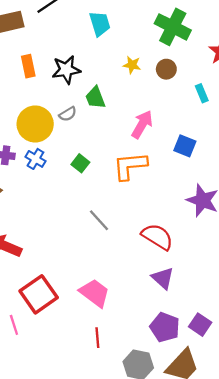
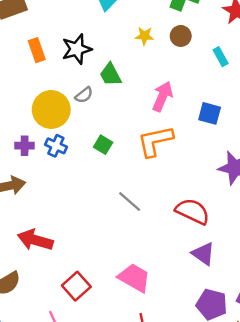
red square: (39, 294) -> (76, 286), size x0.7

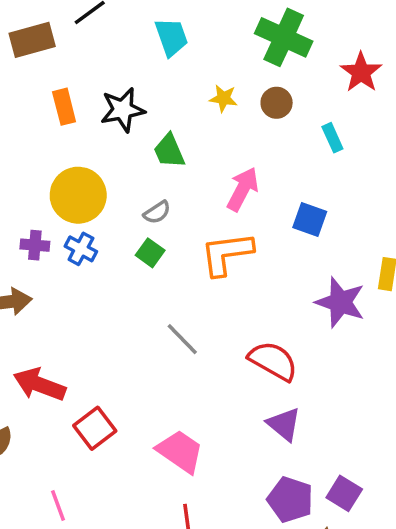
gray semicircle: (84, 95) -> (157, 212), moved
red square: (76, 286) -> (95, 428), moved

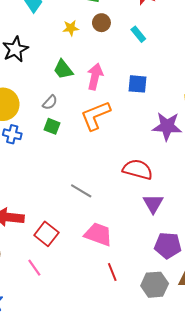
green trapezoid: (169, 151) -> (63, 69), moved
gray line: (182, 339) -> (81, 191), moved
purple triangle: (284, 424) -> (153, 204), turned 35
pink line: (58, 505) -> (34, 268), moved

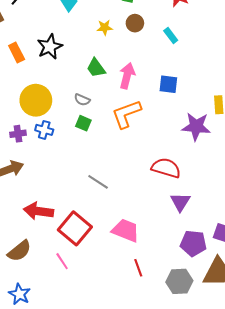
gray semicircle: (50, 102) -> (82, 100), turned 70
gray line: (81, 191) -> (98, 182), moved
red square: (46, 234) -> (75, 228), size x1.4

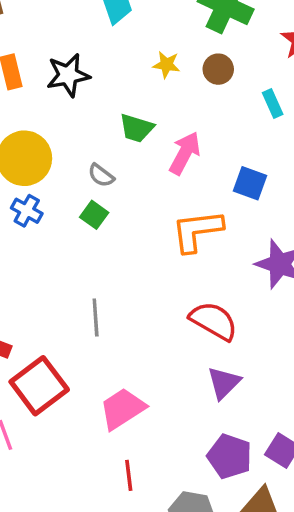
green trapezoid: (96, 68) -> (137, 128), turned -50
orange L-shape: (126, 114) -> (197, 231), moved
gray line: (98, 182) -> (96, 318), turned 40
pink trapezoid: (126, 230) -> (122, 409), turned -68

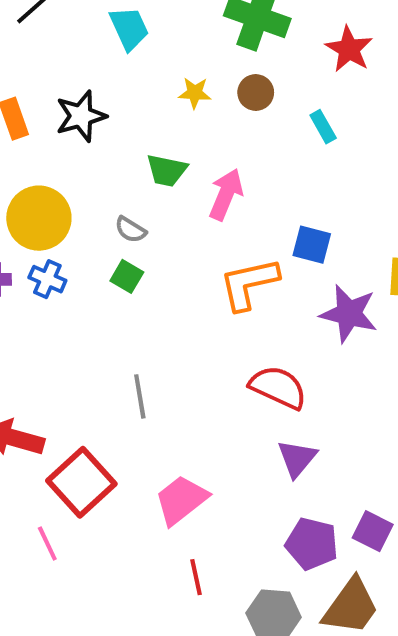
blue square: (250, 183) -> (312, 245), moved

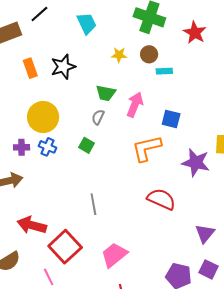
cyan rectangle: (323, 127) -> (164, 71), moved, turned -63
gray semicircle: (131, 230) -> (98, 117), moved, turned 84
blue square: (312, 245) -> (171, 119), moved
purple triangle: (297, 458) -> (205, 233), moved

